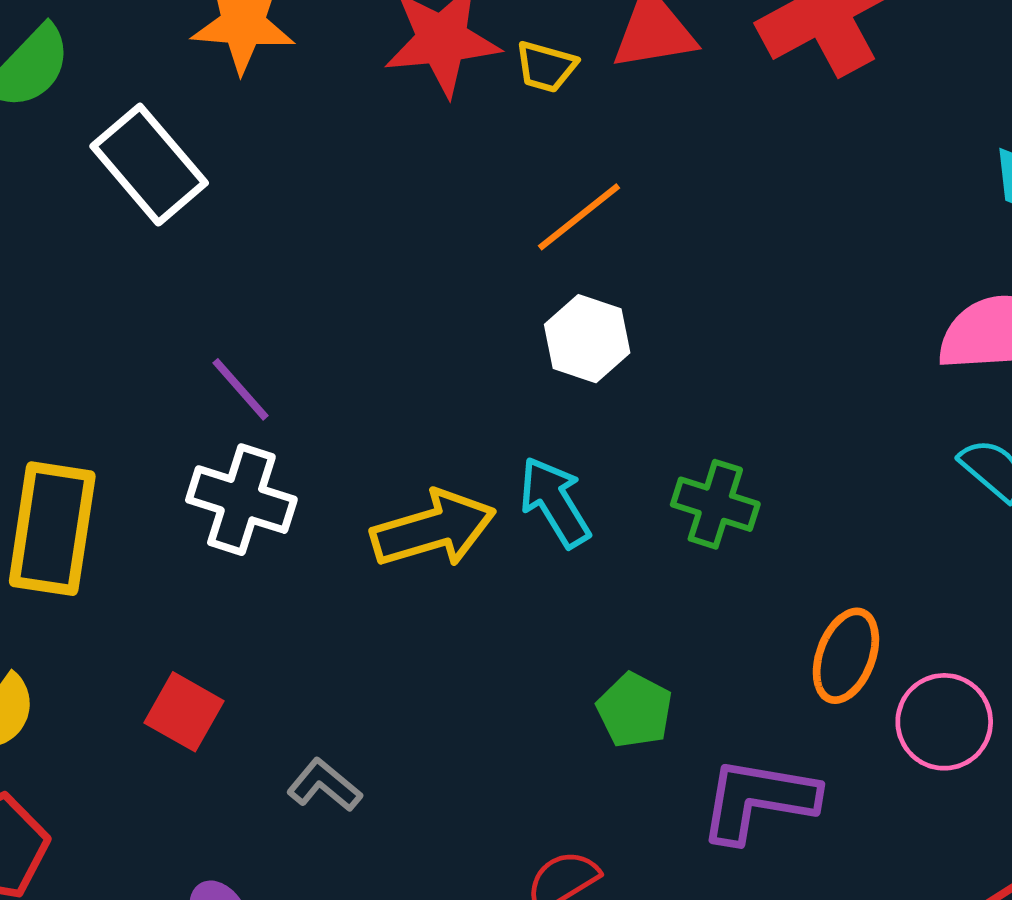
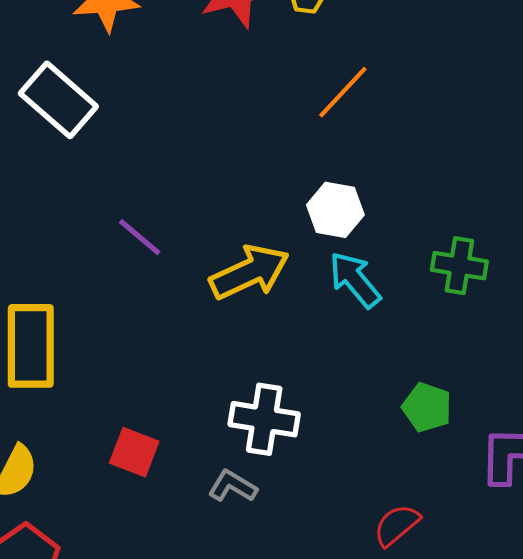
white hexagon: (587, 339) -> (335, 210), moved
white cross: (241, 500) -> (264, 419), moved
yellow arrow: (433, 529) -> (249, 272), moved

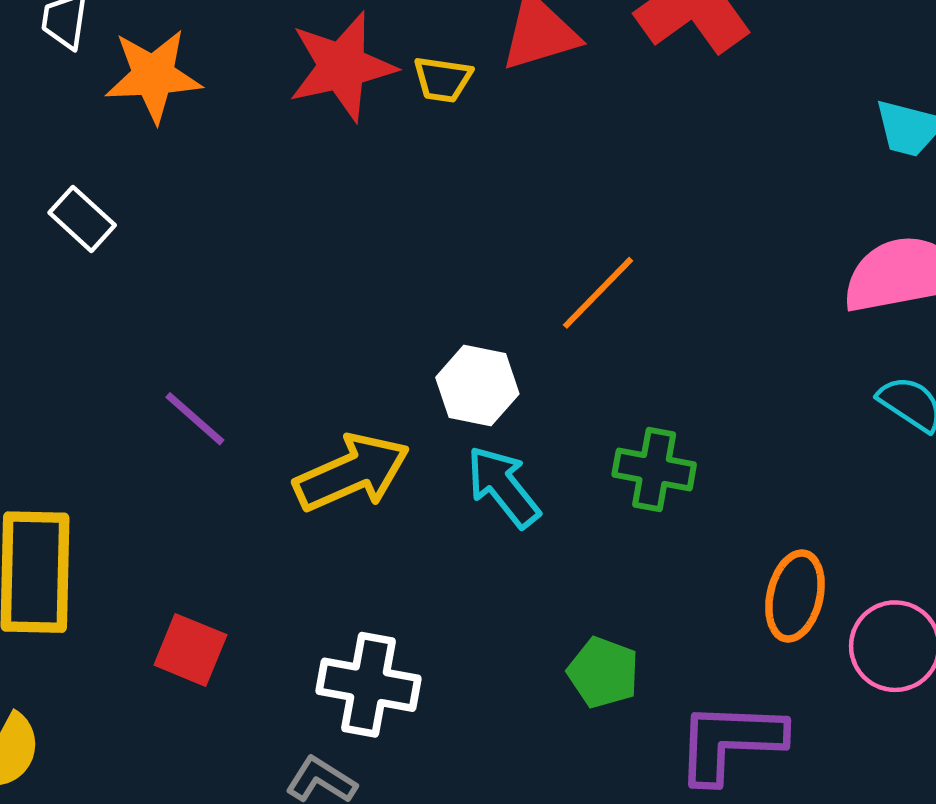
orange line: (343, 92) -> (598, 293), moved
white rectangle: (58, 100) -> (82, 219), size x0.6
red square: (134, 452) -> (190, 650), moved

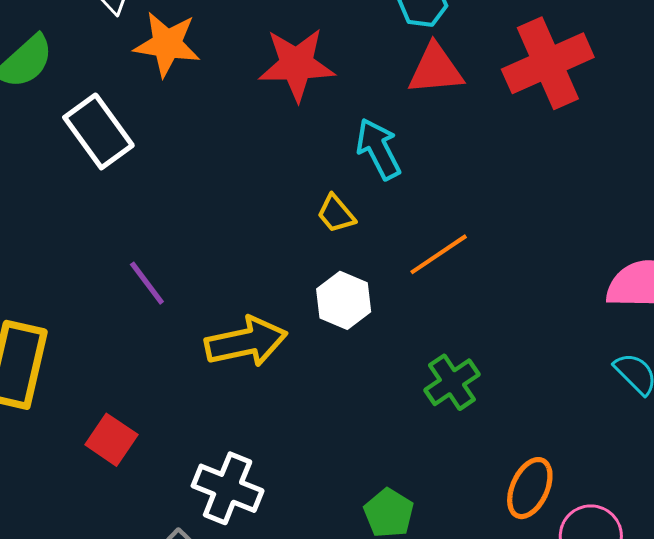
yellow trapezoid: (443, 79) -> (336, 214), moved, turned 30
white rectangle: (82, 219) -> (98, 131), size x1.6
green cross: (654, 469) -> (452, 382), turned 34
cyan arrow: (503, 487) -> (378, 149), moved

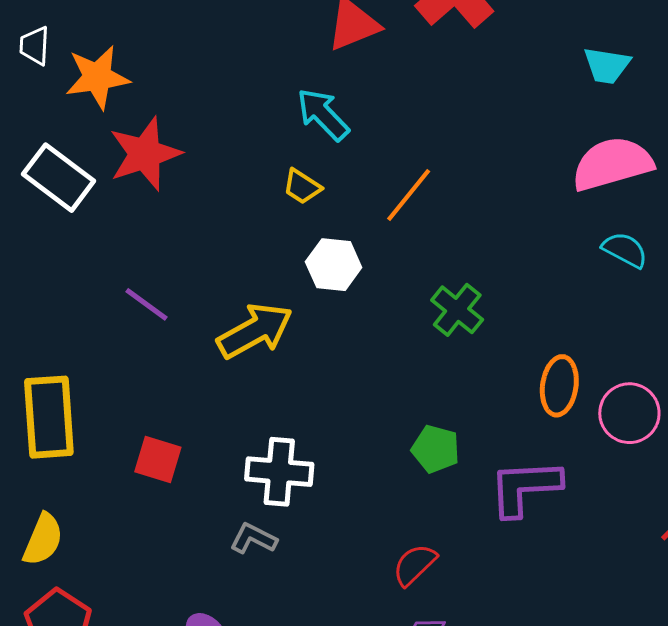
red star: (297, 64) -> (145, 154), moved

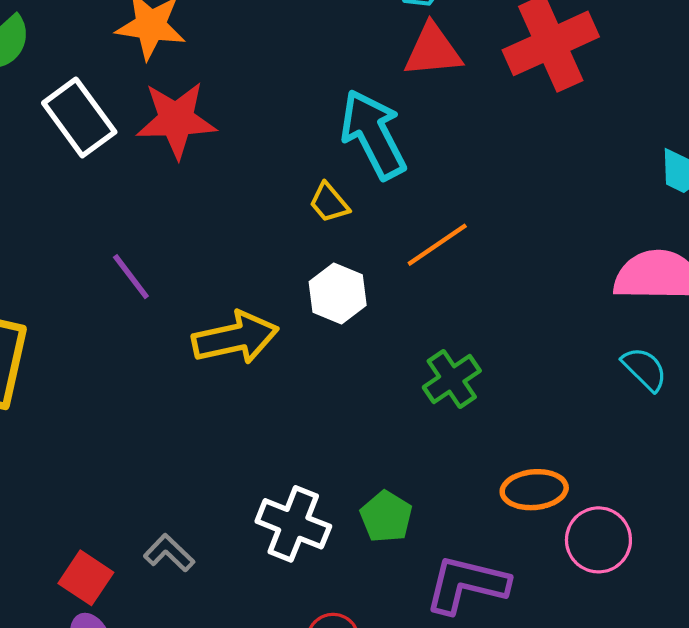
cyan arrow: (323, 114) -> (373, 134), size x1.4
orange ellipse: (559, 386) -> (534, 490), turned 60
red square: (158, 460) -> (86, 578), moved
white cross: (279, 472) -> (293, 524), moved

